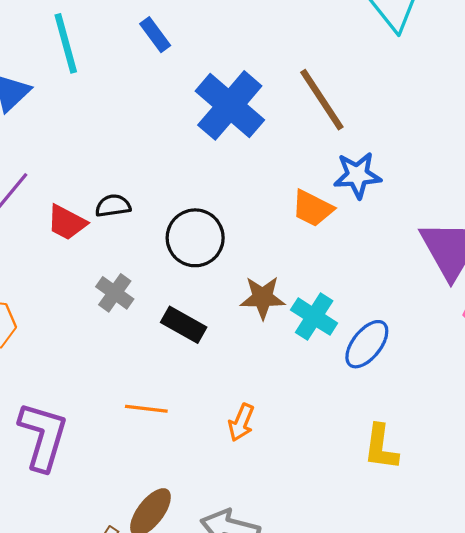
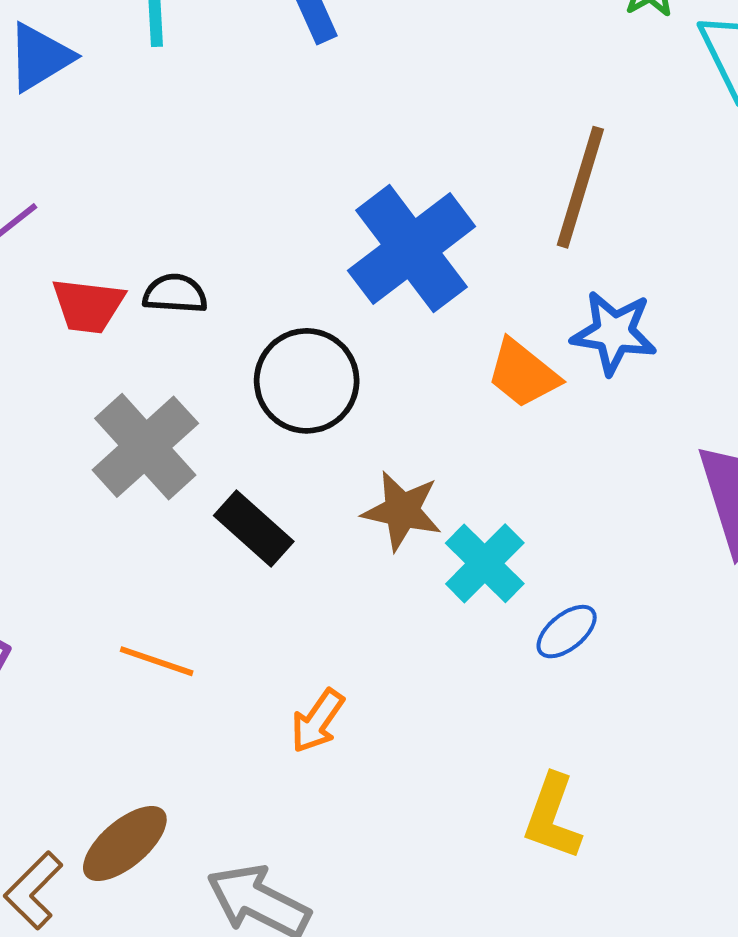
brown line: (322, 100) -> (580, 187), turned 38
blue cross: (230, 105) -> (412, 249), moved
red trapezoid: (67, 222) -> (88, 306), turned -33
gray cross: (115, 293) -> (145, 447), size x1.6
blue ellipse: (367, 344) -> (567, 632), size x0.7

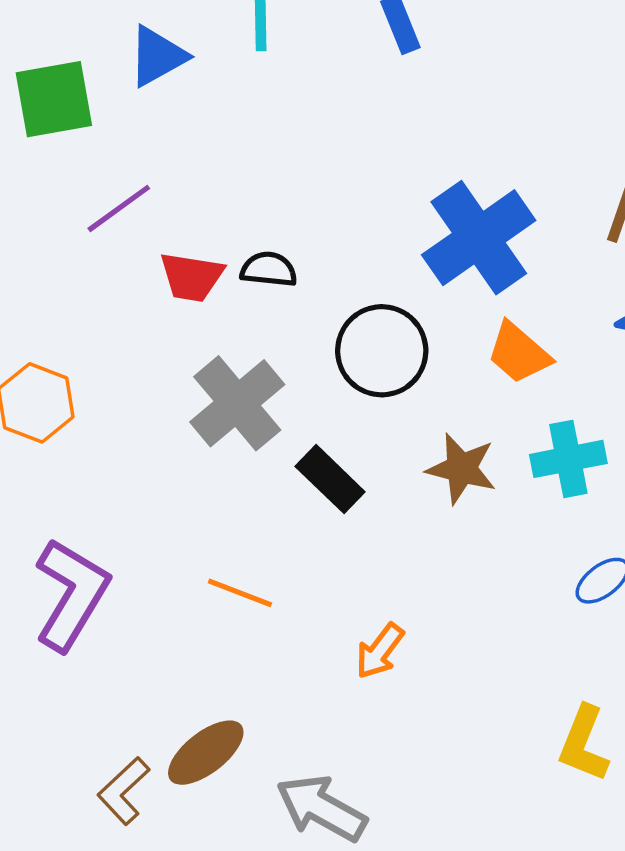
orange trapezoid: (523, 374) -> (519, 353), moved
cyan cross: (485, 563) -> (568, 459), moved, turned 32

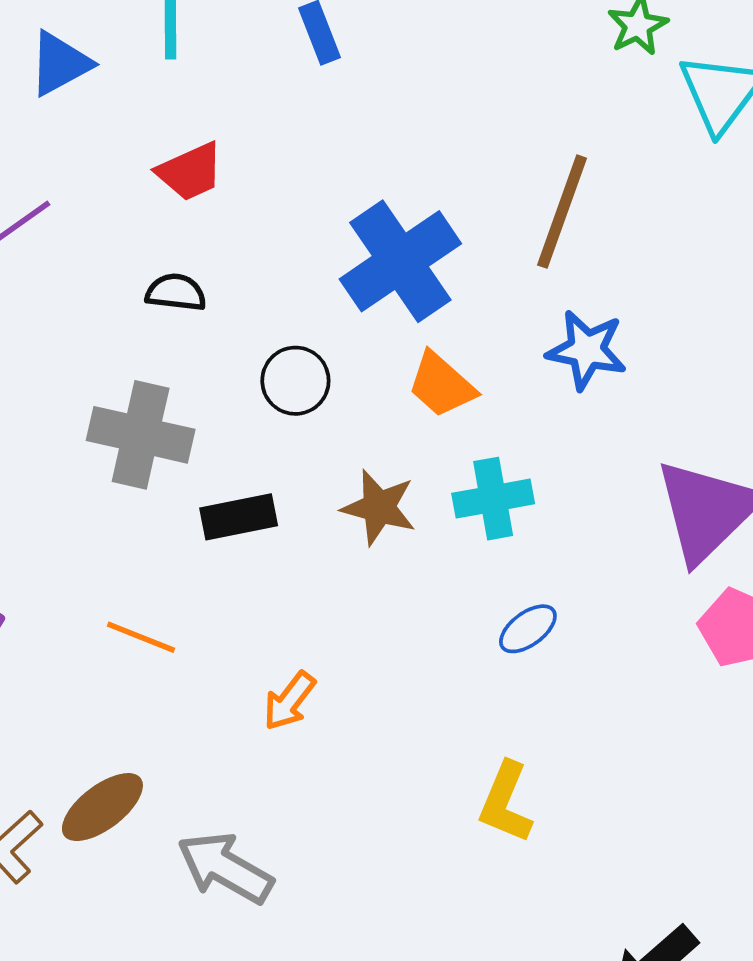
red trapezoid: (191, 277) -> (190, 172), moved, turned -34
black circle: (382, 351) -> (295, 381), size x0.7
gray cross: (237, 403) -> (141, 435), turned -38
black rectangle: (330, 479) -> (239, 517), turned -56

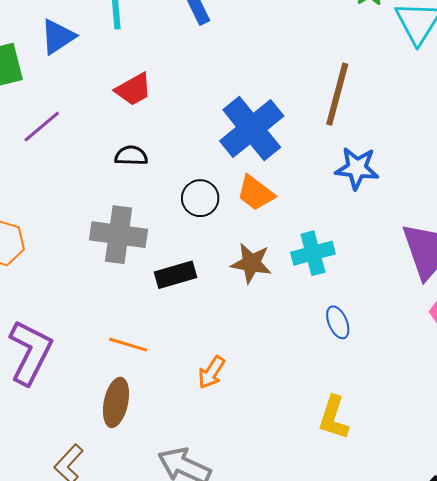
orange trapezoid: (442, 385) -> (256, 193), moved
blue ellipse: (528, 629) -> (338, 322), turned -72
brown ellipse: (102, 807) -> (116, 402), moved, turned -36

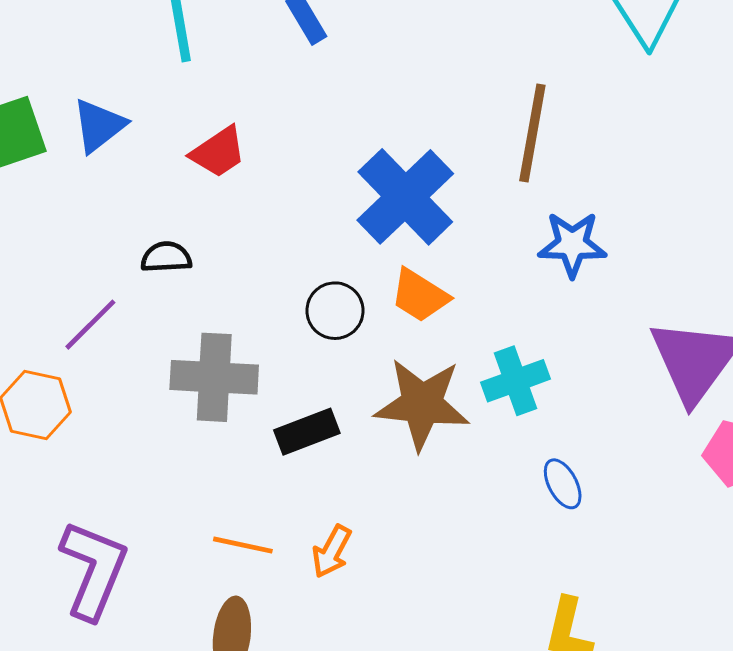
blue triangle: (58, 37) -> (99, 125), moved
purple line: (42, 127) -> (90, 325), moved
black semicircle: (131, 156) -> (166, 257), moved
brown star: (251, 263) -> (422, 404), size x1.5
orange arrow: (211, 372) -> (332, 551), moved

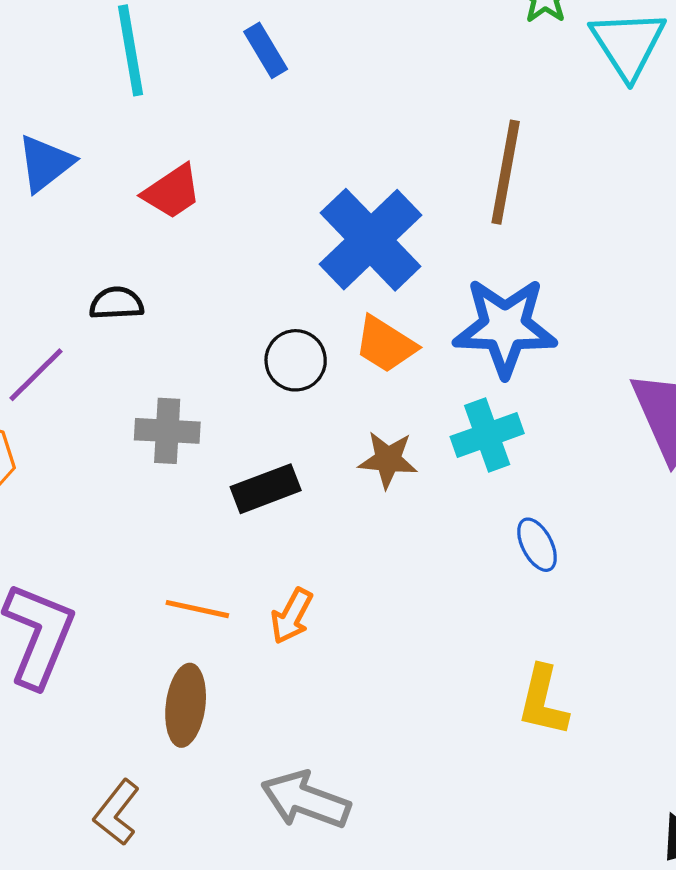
blue star: (572, 244) -> (505, 327), moved, size x1.4
gray cross: (214, 377) -> (167, 431), size x0.7
brown star: (422, 404) -> (388, 460), size x0.6

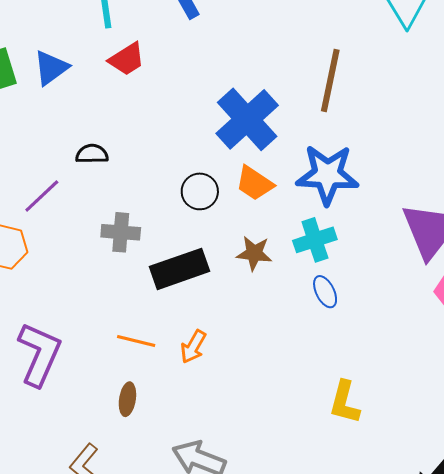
red trapezoid: (172, 192) -> (127, 59), moved
black rectangle: (266, 489) -> (180, 269), size x1.4
blue ellipse: (537, 545) -> (325, 292), moved
brown ellipse: (186, 705) -> (127, 399), size x0.7

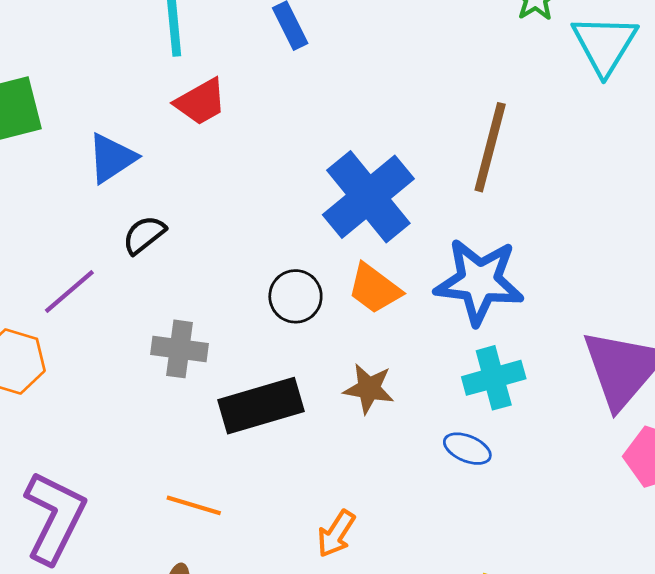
blue triangle: (51, 68) -> (112, 158), moved
black semicircle: (92, 154) -> (144, 235), turned -40
cyan cross: (315, 240) -> (494, 378), moved
blue ellipse: (325, 292) -> (467, 449), turned -44
orange arrow: (193, 347) -> (336, 534), moved

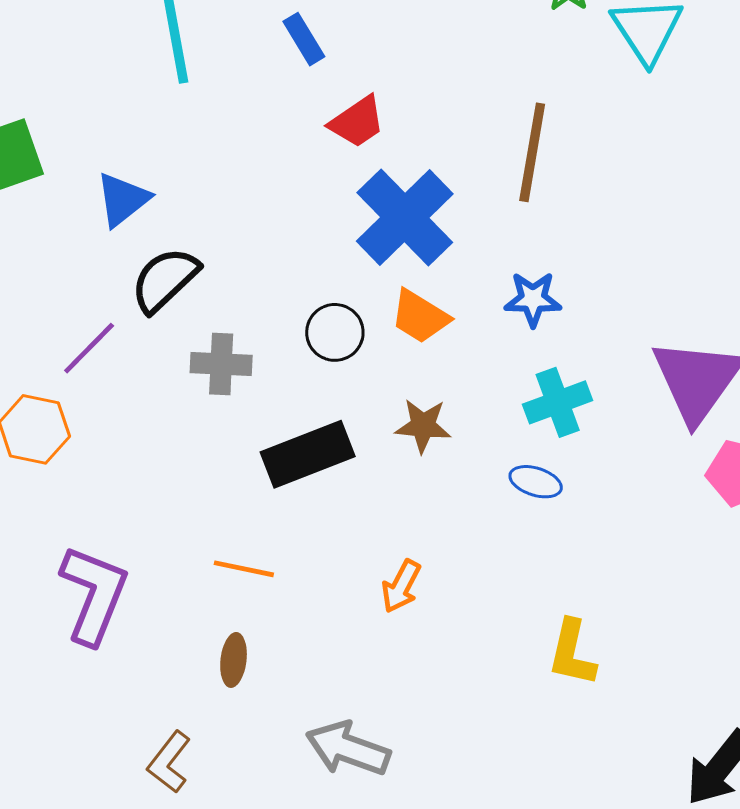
red trapezoid: (201, 102) -> (357, 122), moved
black semicircle: (144, 235) -> (165, 280), size x1.5
blue star: (479, 281) -> (533, 299), size x0.6
gray cross: (179, 349) -> (221, 364), moved

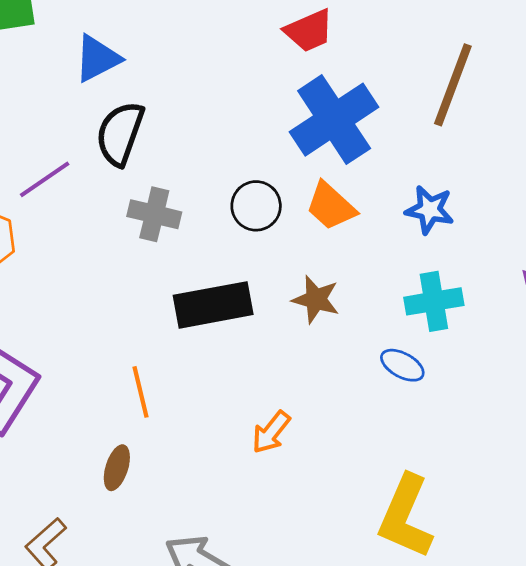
black semicircle: (165, 280) -> (120, 134), turned -38
orange line: (244, 569) -> (140, 392), turned 54
yellow L-shape: (572, 653) -> (406, 517), size x1.4

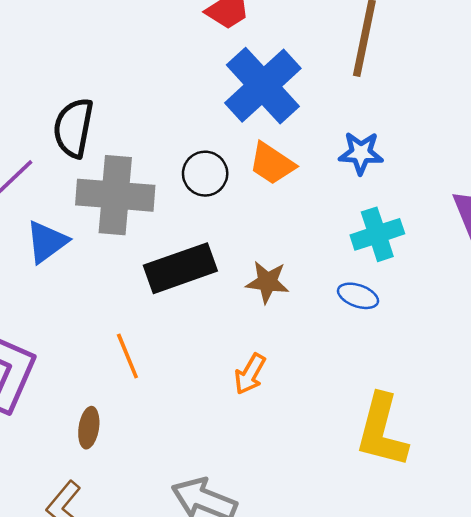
blue triangle: (97, 58) -> (47, 242), moved
gray cross: (154, 214) -> (115, 195), size x1.6
brown star: (316, 299) -> (267, 282), moved
brown ellipse: (117, 468) -> (89, 428), moved

